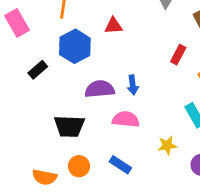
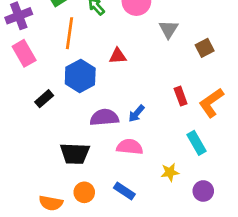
red rectangle: (178, 55) -> (181, 96), moved, turned -48
blue arrow: (133, 85) -> (136, 113), turned 48

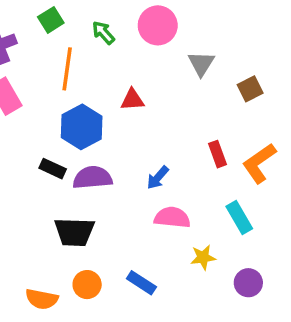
black rectangle: (44, 99) -> (53, 169), moved, turned 66
purple semicircle: (104, 117) -> (92, 178), moved
pink semicircle: (130, 147) -> (172, 217), moved

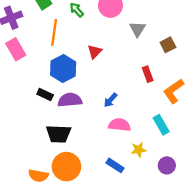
red triangle: (132, 100) -> (95, 52), turned -42
red rectangle: (218, 154) -> (148, 74), moved
blue rectangle: (141, 283) -> (115, 165), moved
orange circle: (87, 285) -> (66, 167), size x1.6

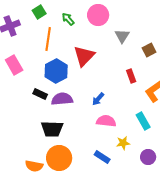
pink rectangle: (16, 49) -> (14, 65), moved
red triangle: (95, 52) -> (84, 56), size x1.6

